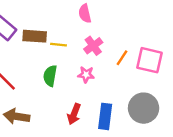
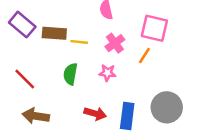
pink square: (150, 60) -> (154, 28), moved
red arrow: (74, 114) -> (95, 114), turned -96

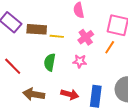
brown arrow: (36, 116) -> (34, 94), moved

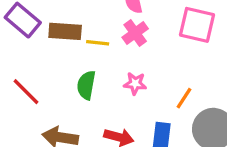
pink cross: (86, 37) -> (135, 33), moved
orange line: (110, 47) -> (184, 98), moved

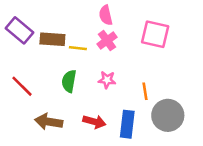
orange line: (184, 98) -> (145, 91), turned -42

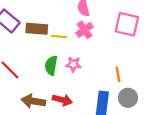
pink star: (107, 80) -> (73, 64), moved
gray circle: (168, 115) -> (128, 98), moved, size x0.7
red arrow: (94, 122) -> (62, 100), moved

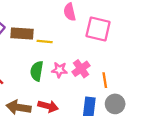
pink square: (127, 24) -> (98, 29), moved
pink cross: (85, 30) -> (81, 69), moved

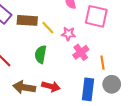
yellow line: (45, 41) -> (48, 28), turned 40
pink star: (59, 70) -> (68, 34), moved

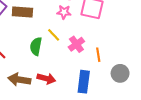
yellow line: (48, 28) -> (54, 35), moved
pink star: (68, 34) -> (64, 12), moved
gray circle: (112, 84) -> (120, 73), moved

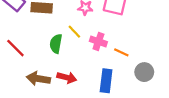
pink cross: (76, 44) -> (98, 42), turned -35
orange line: (98, 55) -> (121, 52), turned -56

